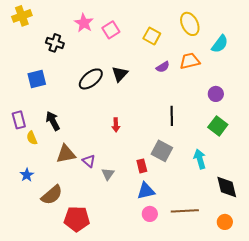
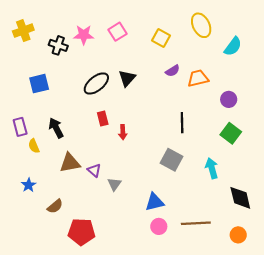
yellow cross: (22, 16) -> (23, 31), moved
pink star: (84, 23) -> (84, 35), moved, turned -30
orange trapezoid: (190, 61) -> (198, 78), moved
red rectangle: (142, 166) -> (103, 118), moved
brown semicircle: (52, 195) -> (55, 206), size x0.7

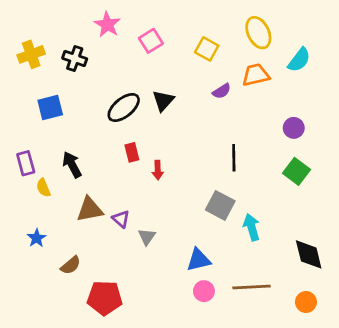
yellow cross: (23, 31) -> (31, 54), moved
pink star: (84, 35) -> (107, 24), moved, turned 30
orange trapezoid: (198, 78) -> (256, 75), moved
cyan arrow: (212, 168) -> (252, 227), moved

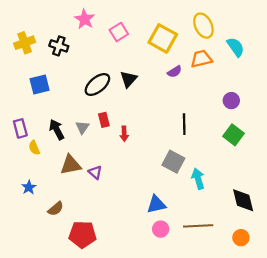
yellow square: (207, 49) -> (163, 38), size x1.5
cyan semicircle: (299, 60) -> (236, 47), turned -72
gray triangle: (147, 237) -> (82, 127), moved

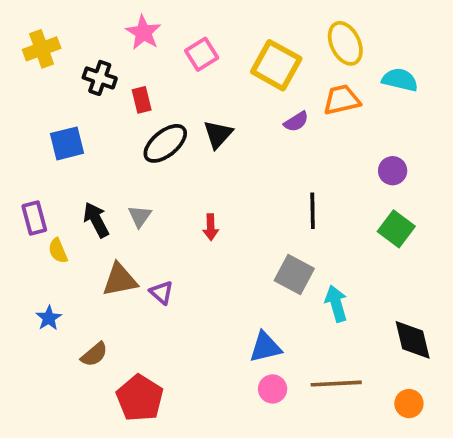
yellow cross: (25, 43) -> (42, 49), moved
cyan semicircle: (236, 47) -> (400, 80), turned -42
red rectangle: (104, 120) -> (142, 100), moved
red pentagon: (82, 234) -> (140, 398), turned 30

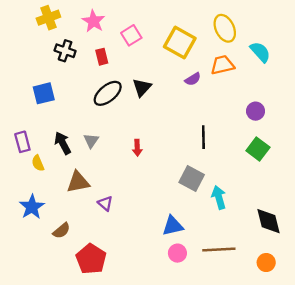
yellow cross: (42, 49) -> (48, 18), moved
cyan semicircle: (400, 80) -> (260, 52), turned 35
red rectangle: (142, 100) -> (102, 57), moved
purple triangle: (162, 293) -> (105, 203), moved
blue star: (49, 318) -> (32, 207), size x1.5

